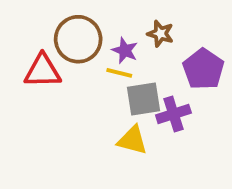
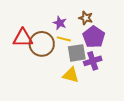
brown circle: (78, 39) -> (42, 44), moved
purple star: (125, 50) -> (60, 23), moved
purple pentagon: (203, 69) -> (94, 37), moved

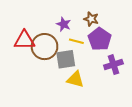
yellow line: (64, 39) -> (76, 41), moved
gray square: (77, 53) -> (66, 59), moved
purple cross: (93, 61) -> (113, 65), moved

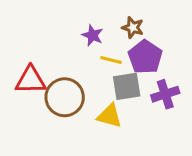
red triangle: (24, 40) -> (31, 80), moved
brown circle: (45, 47) -> (65, 97), moved
gray square: (66, 59) -> (127, 86), moved

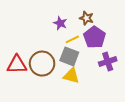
yellow line: (111, 60) -> (72, 39), turned -40
red triangle: (31, 80) -> (17, 65), moved
gray square: (127, 86) -> (69, 56), moved, turned 30

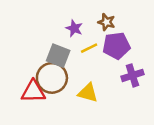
purple pentagon: (95, 37) -> (116, 46), turned 30
gray square: (69, 56) -> (58, 56), moved
red triangle: (17, 65) -> (33, 92), moved

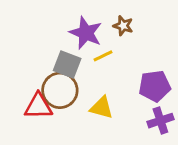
purple star: (74, 28) -> (86, 33), size x1.6
purple pentagon: (116, 46) -> (155, 86), moved
purple cross: (132, 75) -> (160, 121), moved

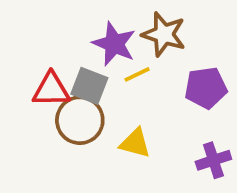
brown star: (123, 26) -> (164, 34), size x1.6
purple pentagon: (155, 86) -> (206, 88), moved
red triangle: (38, 106) -> (51, 90), moved

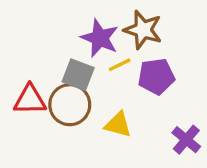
purple pentagon: (206, 88) -> (156, 76), moved
red triangle: (51, 90) -> (30, 100), moved
purple cross: (213, 160) -> (186, 140), turned -32

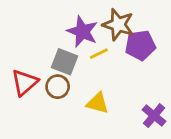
purple pentagon: (156, 76) -> (140, 45), moved
red triangle: (30, 100) -> (25, 82), turned -40
brown circle: (70, 105) -> (58, 87), size x0.7

